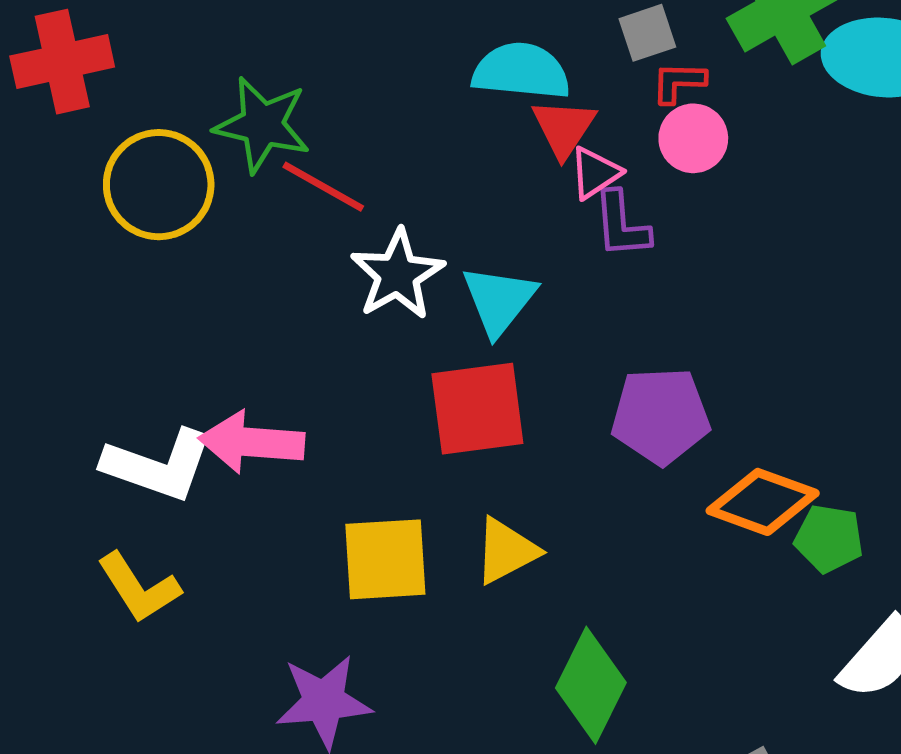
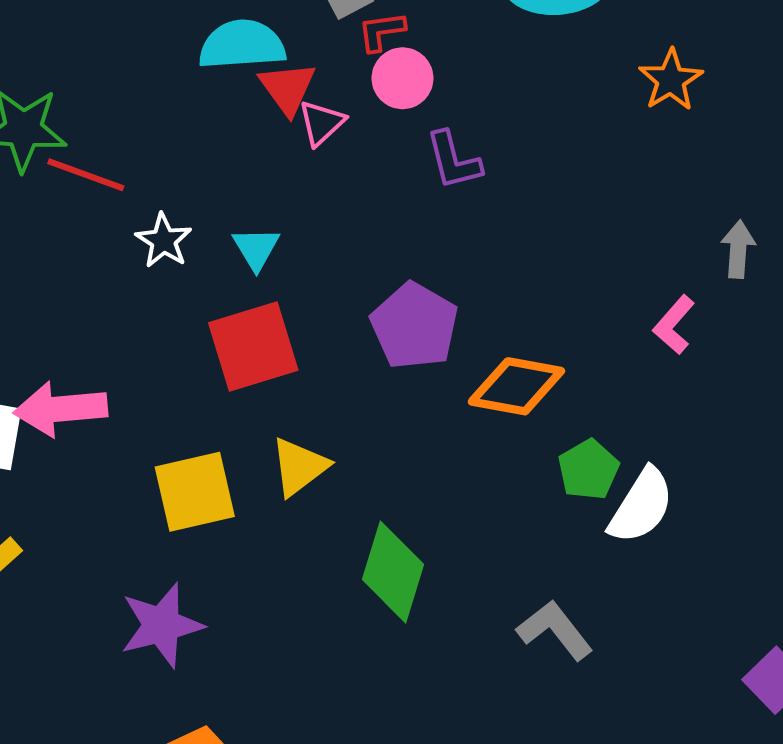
purple L-shape: (621, 225) -> (454, 160), moved
white star: (398, 274) -> (164, 241), size x0.7
cyan triangle: (499, 300) -> (256, 248), size x0.7
purple pentagon: (660, 416) -> (414, 326), turned -30
green pentagon: (829, 538) -> (588, 470), moved, turned -30

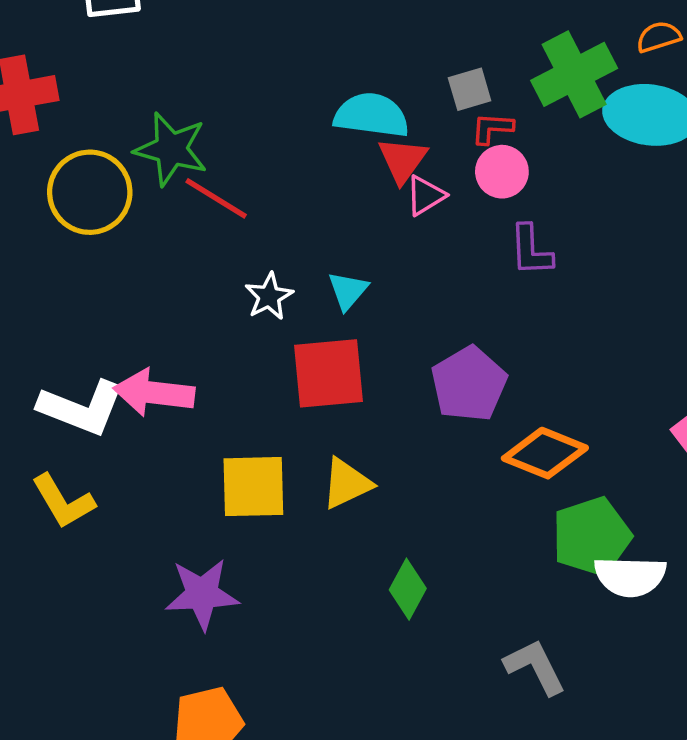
white star: (164, 241) -> (269, 296), moved
green pentagon: (588, 470) -> (592, 536), size x1.5
white semicircle: (641, 506) -> (630, 576), turned 48
green diamond: (393, 572) -> (408, 589), size x0.7

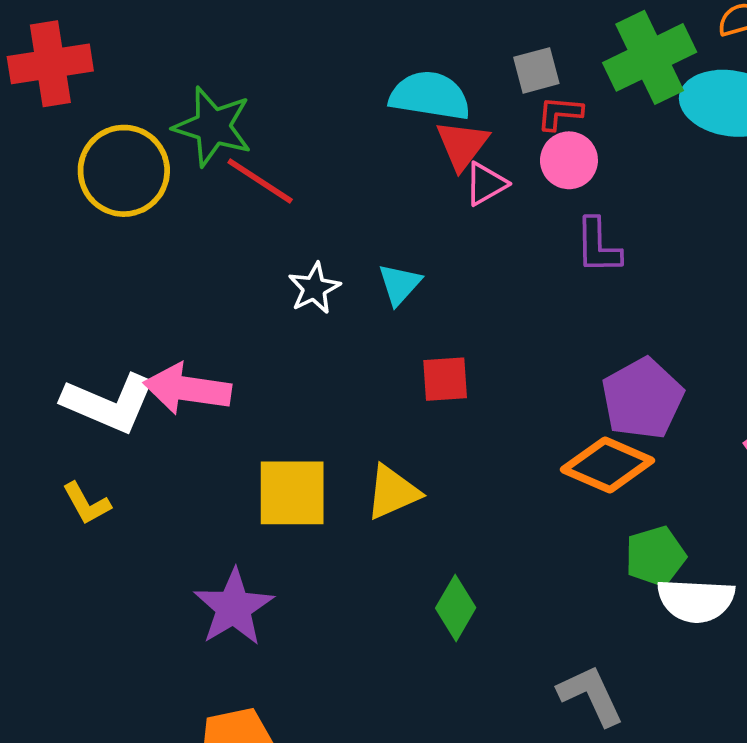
red square: (328, 373) -> (445, 379), moved, size x0.6
purple pentagon: (469, 384) -> (642, 399), moved
yellow L-shape: (63, 501) -> (86, 503), size x0.7
green pentagon: (592, 536) -> (655, 556), size x0.7
purple star: (202, 594) -> (234, 607), turned -30

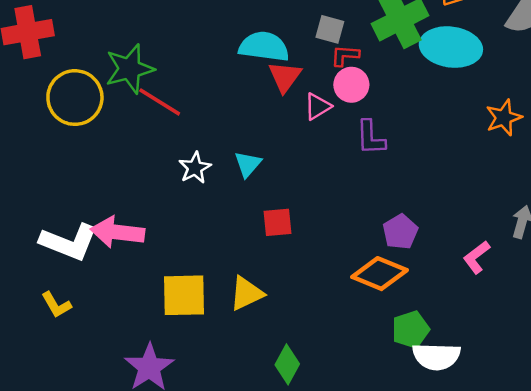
gray square: (536, 70) -> (330, 29), turned 32
green star: (213, 127) -> (130, 69), turned -30
pink triangle: (486, 184) -> (318, 106), moved
purple pentagon: (642, 399) -> (400, 232), size x0.7

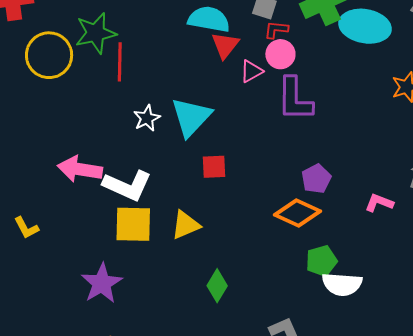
red line: (160, 102) -> (120, 62), turned 57
purple L-shape: (371, 138) -> (295, 99), size x1.5
cyan triangle: (248, 164) -> (191, 117), size x1.8
white L-shape: (69, 242) -> (127, 185), moved
pink L-shape: (476, 257) -> (379, 203), turned 56

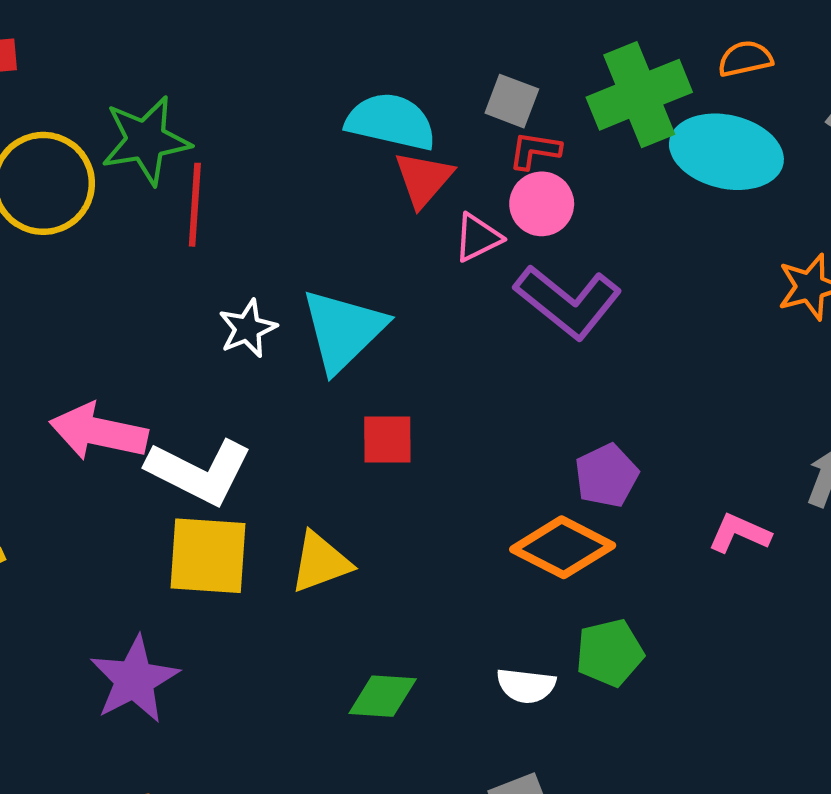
purple L-shape: (295, 99) -> (568, 302), turned -54
white semicircle: (342, 284) -> (526, 686), moved, size x0.7
green diamond: (217, 286) -> (383, 696), turned 60

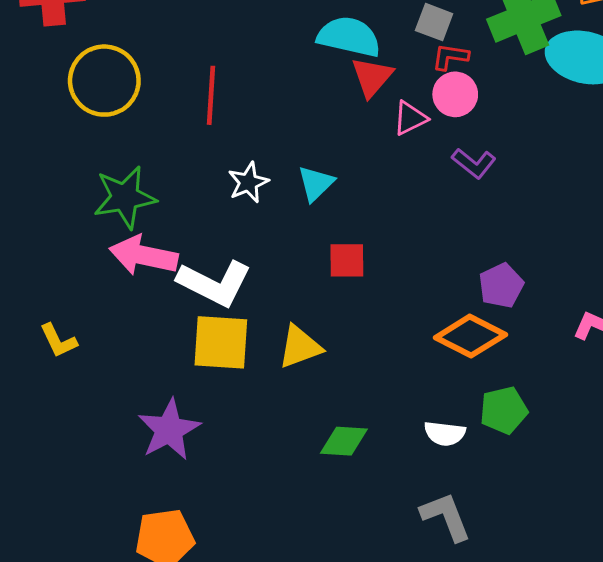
green star: (146, 140) -> (125, 197), moved
purple L-shape: (568, 302) -> (474, 163), size x0.6
cyan triangle: (343, 330) -> (316, 184), size x0.6

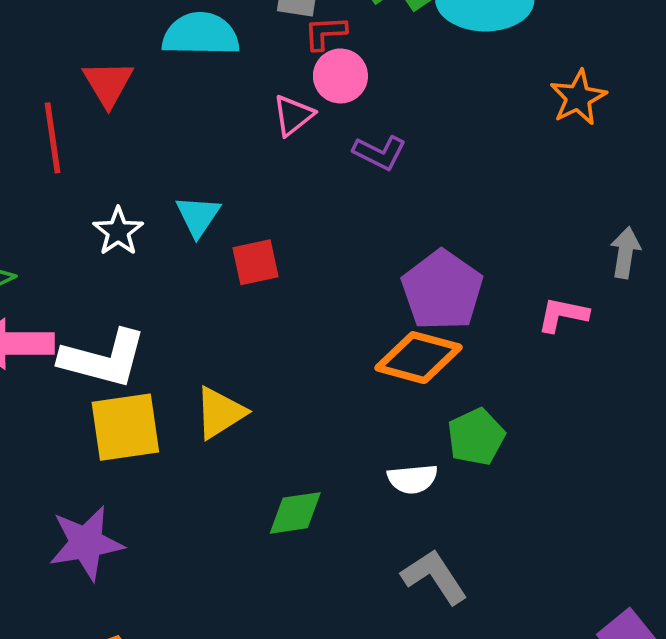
red triangle: (372, 77) -> (108, 83), moved
red square: (347, 260) -> (256, 262), moved
purple pentagon: (501, 286) -> (442, 290), size x1.5
purple star: (169, 430) -> (86, 543), turned 30

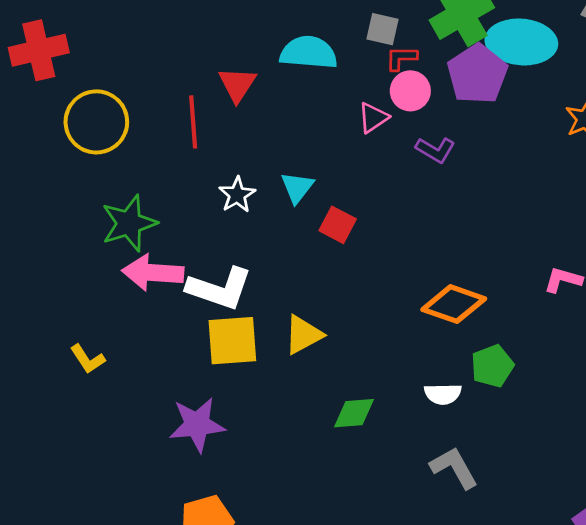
red square: (256, 262) -> (338, 225), turned 36
purple pentagon: (442, 290) -> (477, 74), moved

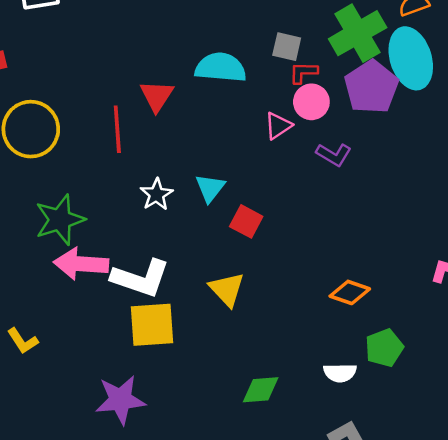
cyan ellipse: (521, 42) -> (411, 58), turned 68
orange diamond: (454, 304) -> (350, 292), size x0.7
yellow triangle: (303, 335) -> (227, 289), moved, turned -45

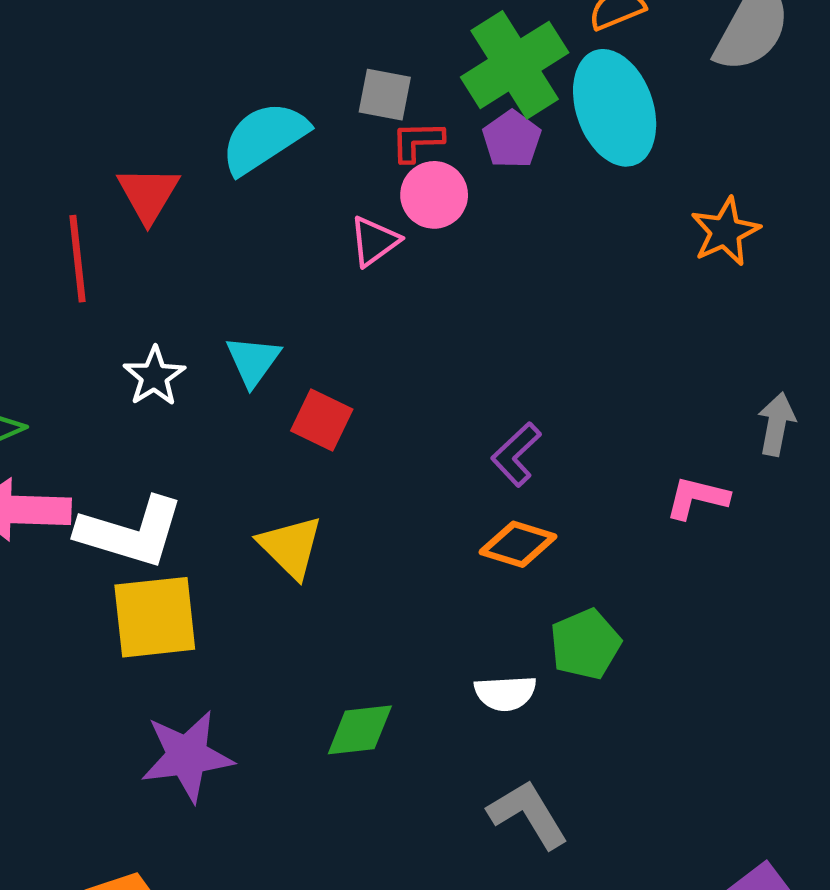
cyan semicircle: (221, 68) -> (264, 138), turned -36
purple pentagon: (371, 87) -> (512, 139), moved, size x0.6
purple L-shape: (334, 155) -> (516, 454), moved, turned 108
purple star: (120, 400) -> (187, 756), moved

